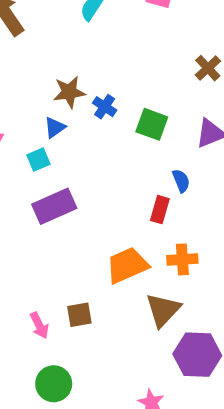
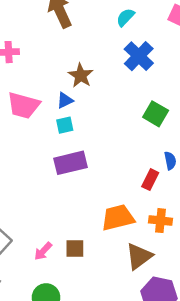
brown star: (69, 92) -> (81, 75), moved, turned 30
blue cross: (105, 107) -> (139, 56), moved, size x1.6
blue triangle: (55, 127) -> (65, 100), moved
pink arrow: (39, 325) -> (43, 251), turned 60

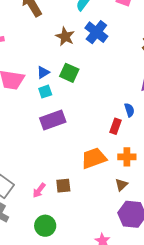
brown star: (81, 75) -> (65, 37), moved
green square: (156, 114) -> (69, 73), moved
brown triangle: (139, 256) -> (121, 185), moved, size x0.6

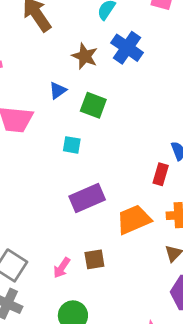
blue triangle: (43, 72) -> (58, 90), moved
cyan square: (45, 92) -> (72, 145), moved, turned 32
purple rectangle: (53, 120) -> (87, 198), moved

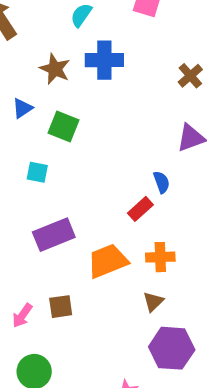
blue cross: (127, 48) -> (104, 60), turned -36
red rectangle: (161, 174) -> (140, 209), turned 30

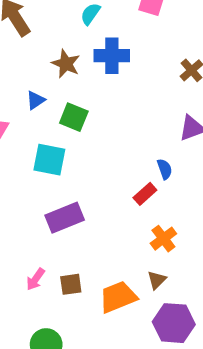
cyan square: (37, 172) -> (49, 160), size x1.6
orange cross: (160, 257) -> (163, 239), turned -35
orange trapezoid: (108, 261) -> (118, 297), moved
pink arrow: (22, 316) -> (35, 279), moved

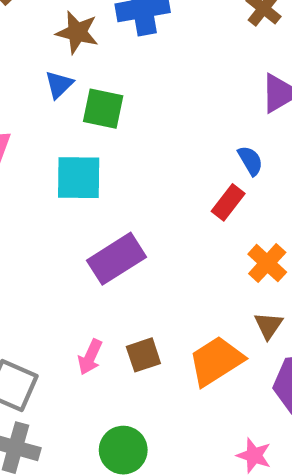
blue triangle: (36, 100) -> (59, 85), moved

